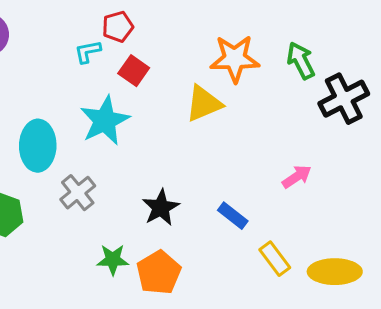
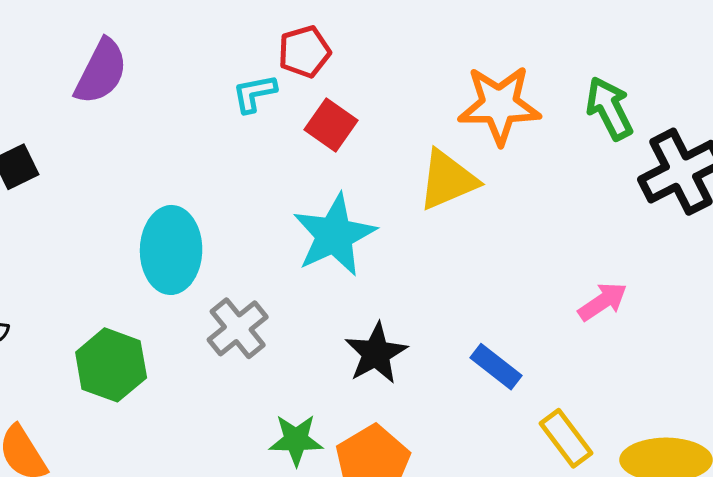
cyan star: (105, 121) -> (334, 235), moved

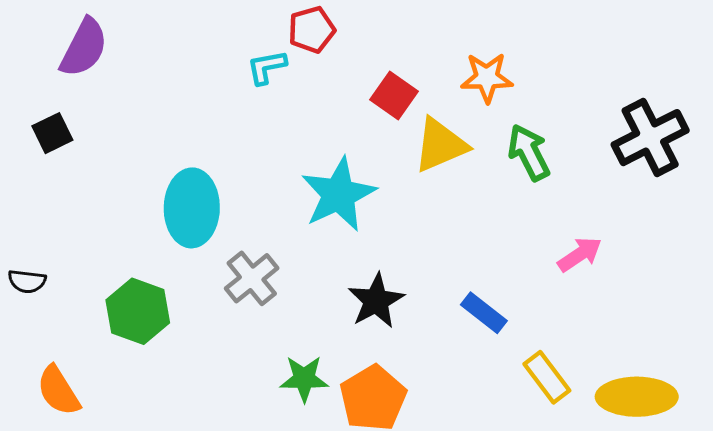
purple semicircle: (101, 72) -> (84, 48), moved
orange star: (499, 105) -> (487, 78), size x0.7
green arrow: (609, 108) -> (529, 152), moved
red square: (331, 125) -> (394, 96), moved

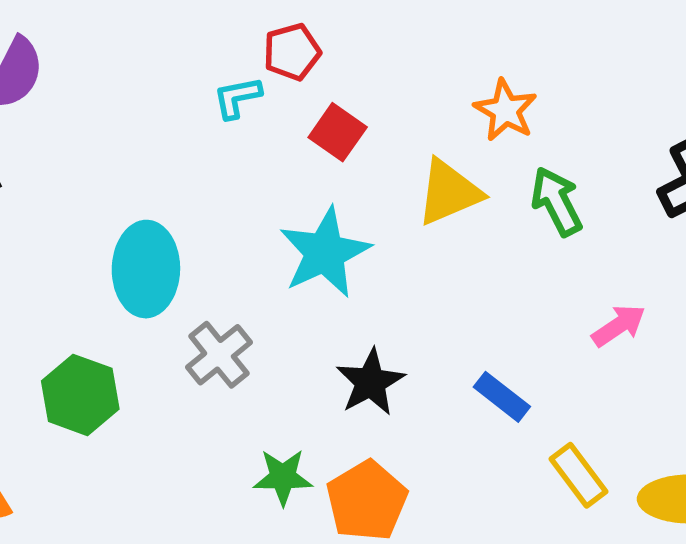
orange star: (487, 78) -> (506, 110), turned 30
red square: (394, 96) -> (338, 132), moved

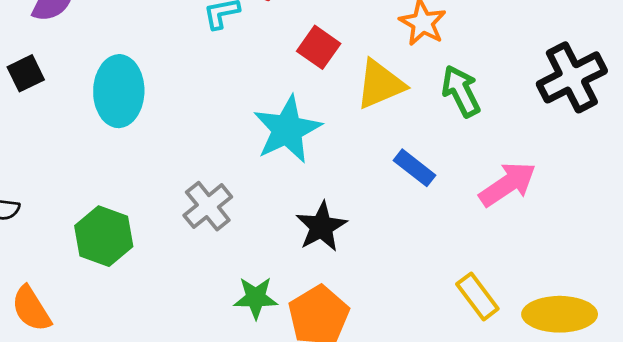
red square: (338, 132) -> (319, 47), moved
cyan ellipse: (146, 269) -> (119, 91), moved
pink arrow: (619, 326) -> (508, 184), size x1.4
blue rectangle: (502, 397) -> (414, 168), moved

